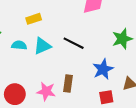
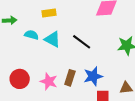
cyan triangle: (42, 46) -> (52, 39), turned 42
blue star: (103, 69) -> (93, 76), moved

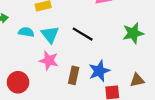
cyan triangle: (52, 39) -> (50, 35), turned 30
pink star: (49, 81) -> (49, 61), moved

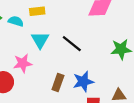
cyan semicircle: (26, 32) -> (16, 21), moved
pink star: (49, 61) -> (23, 63), moved, turned -30

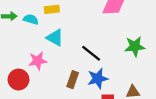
cyan triangle: (40, 40) -> (55, 38), turned -30
black line: (72, 44) -> (91, 53), moved

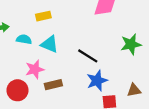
cyan semicircle: (31, 19) -> (24, 39), moved
brown rectangle: (73, 80) -> (53, 85), moved, turned 63

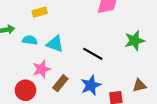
yellow rectangle: (43, 16) -> (40, 12), moved
blue star: (97, 81) -> (91, 85), moved
brown rectangle: (53, 85) -> (60, 83), turned -35

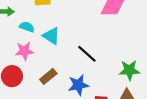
green star: (135, 41) -> (129, 70), moved
pink star: (42, 69) -> (24, 51), moved

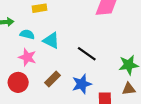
pink star: (24, 51) -> (27, 57), turned 30

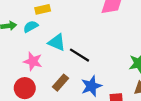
cyan semicircle: (27, 34) -> (31, 27), moved, turned -40
black line: (87, 54) -> (79, 55), moved

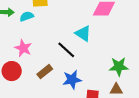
cyan triangle: (57, 42) -> (83, 34), moved

